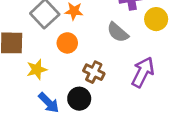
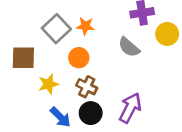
brown cross: (94, 72) -> (87, 87), moved
purple arrow: (143, 72) -> (130, 108), moved

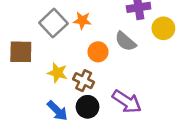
orange circle: (79, 58) -> (98, 52), moved
yellow star: (48, 84) -> (57, 73), moved, turned 30
purple arrow: (130, 108) -> (127, 102), turned 96

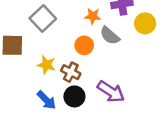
orange star: (82, 20) -> (93, 16), moved

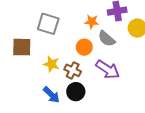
gray square: (43, 19) -> (48, 24), turned -30
purple arrow: (111, 92) -> (108, 69), moved

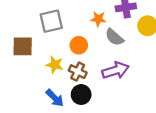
gray square: (48, 24) -> (51, 21), turned -30
orange circle: (84, 47) -> (79, 45), moved
purple arrow: (108, 69) -> (115, 70), turned -50

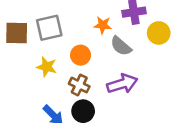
brown square: (23, 46) -> (17, 33), moved
yellow star: (55, 65) -> (47, 67), moved

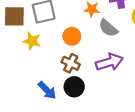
yellow star: (47, 67) -> (32, 41), moved

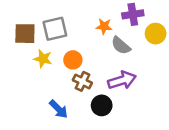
orange circle: (72, 36) -> (73, 60), moved
black circle: (74, 87) -> (102, 105), moved

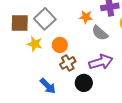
gray square: (55, 29) -> (45, 19), turned -30
brown cross: (82, 81) -> (68, 63), turned 35

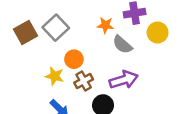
brown square: (20, 23) -> (25, 33), turned -30
yellow star: (35, 44) -> (55, 76), moved

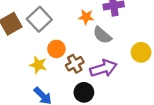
yellow circle: (158, 33) -> (141, 52), moved
brown cross: (84, 81) -> (75, 64), moved

